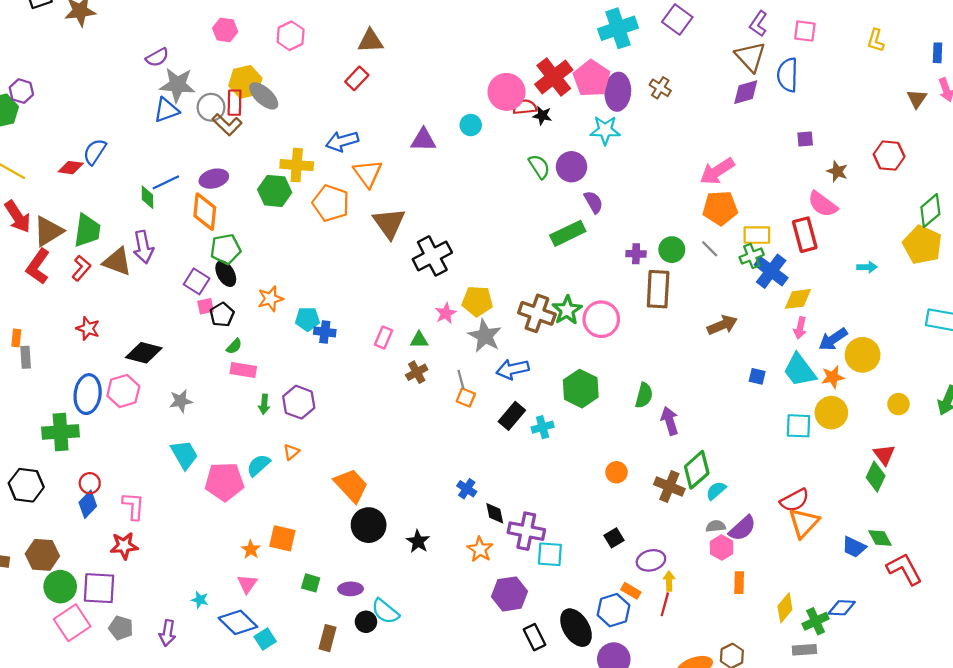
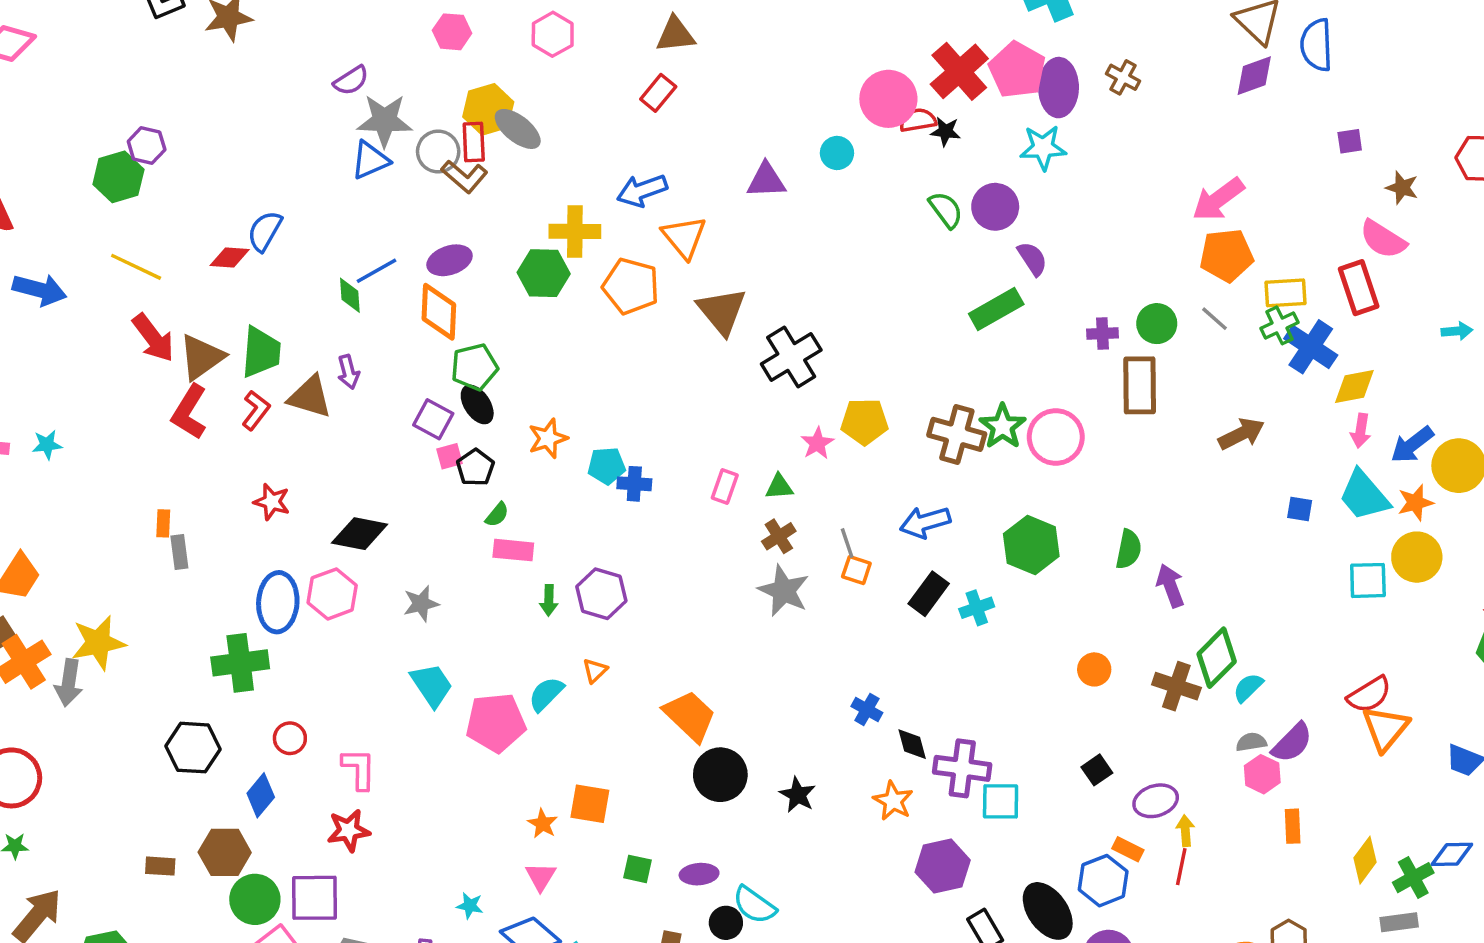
purple arrow: (143, 247) -> (348, 372), size x0.7
gray star: (485, 336) -> (784, 591), moved
blue diamond: (88, 504) -> (261, 795), moved

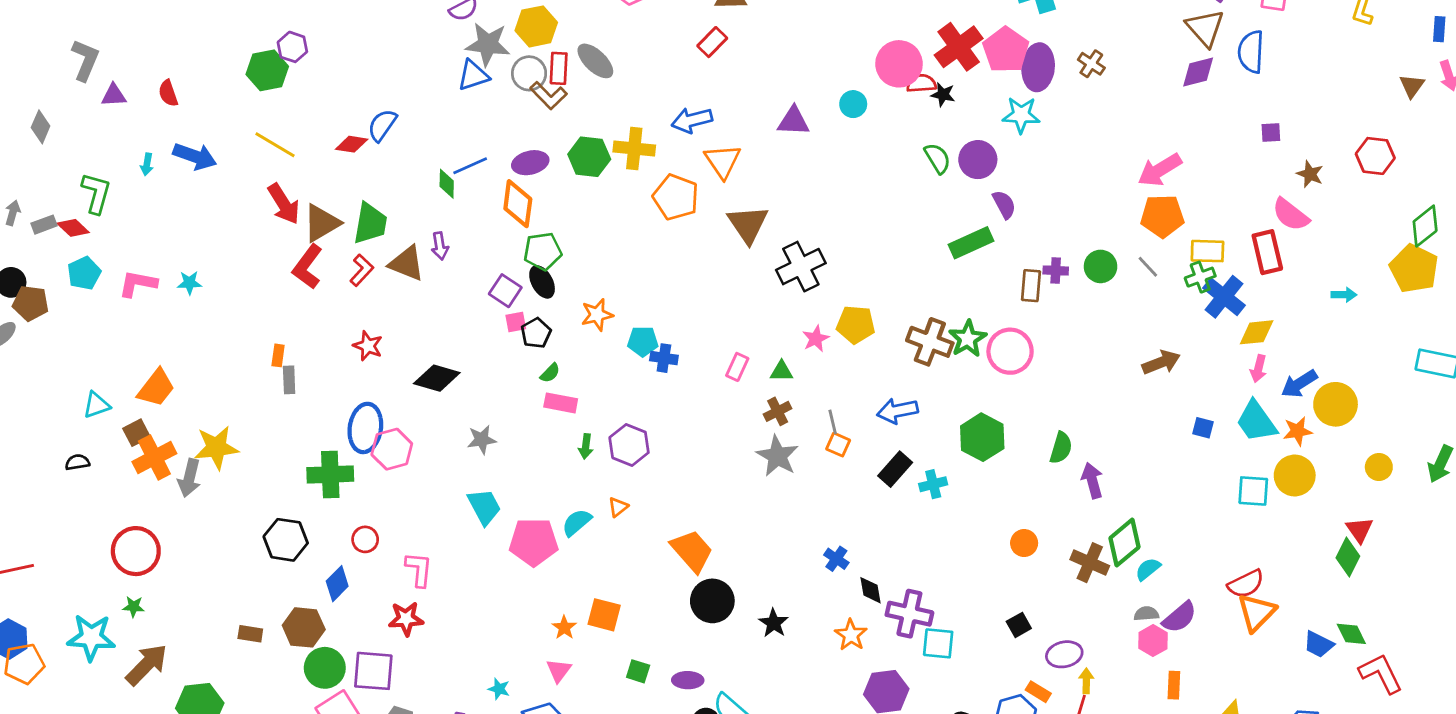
yellow hexagon: (488, 109) -> (536, 26), moved
green hexagon: (544, 273) -> (589, 157), moved
brown rectangle: (1140, 385) -> (1031, 286), moved, size x0.7
pink hexagon: (332, 594) -> (392, 449), moved

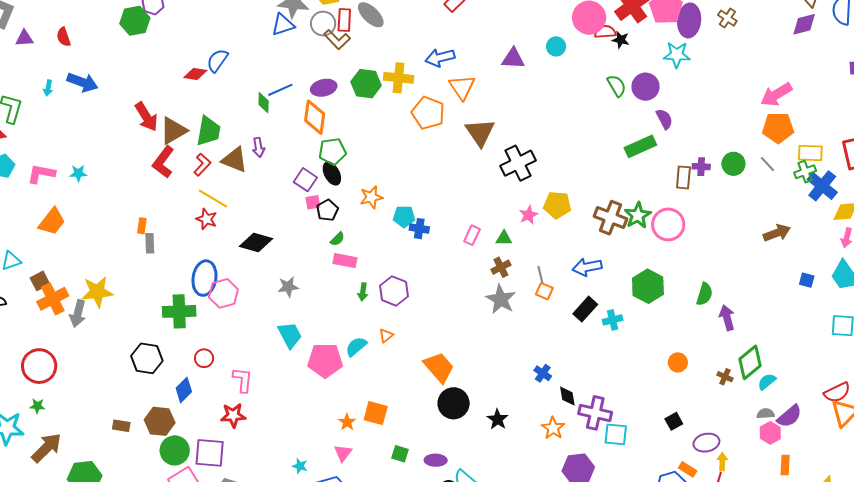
yellow line: (275, 145) -> (213, 198), moved
orange trapezoid: (156, 388) -> (52, 222), moved
brown cross: (1090, 563) -> (725, 377), size x0.6

